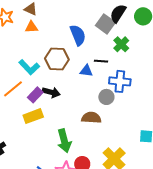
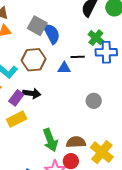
gray square: (105, 24) -> (37, 26), moved
blue cross: (120, 81) -> (106, 52), moved
gray circle: (106, 97) -> (94, 101), moved
brown semicircle: (91, 118) -> (76, 142), moved

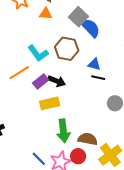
blue semicircle: (52, 34) -> (91, 28), turned -30
black line: (78, 57) -> (98, 78), moved
yellow rectangle: (17, 119) -> (50, 103), moved

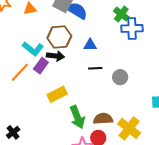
black line: (98, 78) -> (95, 68), moved
black arrow: (57, 81) -> (56, 56), moved
purple rectangle: (41, 82) -> (41, 66), moved

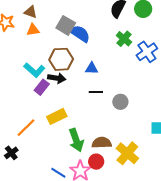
blue cross: (132, 28) -> (147, 52), moved, turned -35
orange line: (20, 72) -> (26, 128), moved

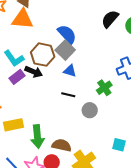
gray square: (66, 25) -> (65, 50), moved
orange triangle: (33, 30) -> (22, 19), size x1.6
green cross: (124, 39) -> (104, 88), moved
yellow rectangle: (57, 116) -> (14, 125), moved

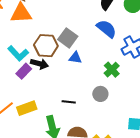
blue semicircle: (67, 34) -> (106, 29), moved
black line: (68, 95) -> (69, 102), moved
yellow rectangle: (14, 125) -> (27, 108), moved

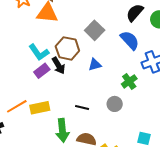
gray square: (68, 38) -> (95, 30), moved
blue triangle: (75, 58) -> (95, 65), turned -32
black arrow: (40, 64) -> (58, 66), turned 36

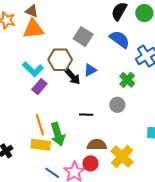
black arrow: (58, 66) -> (73, 77), moved
orange line: (17, 106) -> (40, 125), moved, turned -65
yellow rectangle: (40, 108) -> (41, 145), moved, turned 30
green arrow: (62, 130) -> (58, 134), moved

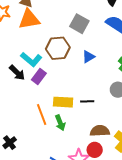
black arrow: (73, 77) -> (17, 73), moved
green arrow: (58, 134) -> (60, 123), size x0.7
yellow rectangle: (41, 145) -> (63, 102), moved

